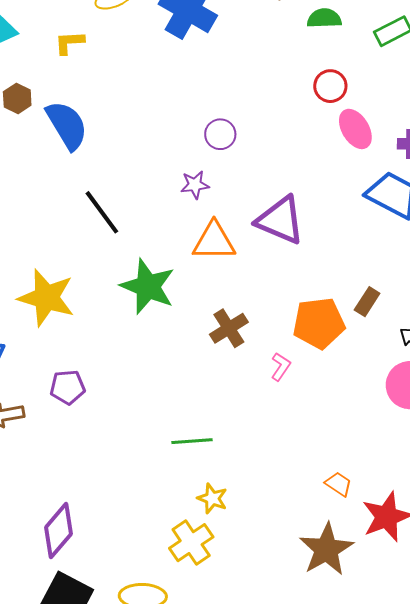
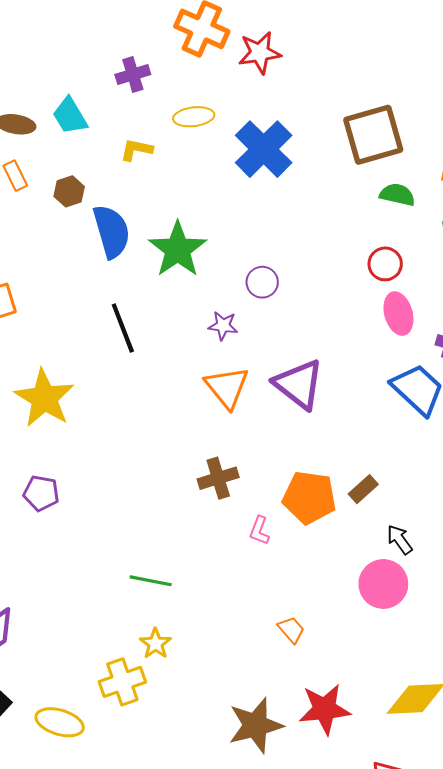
orange triangle: (214, 241) -> (227, 387), turned 36
green star: (148, 286) -> (178, 249), moved
pink L-shape: (281, 367) -> (259, 531), turned 152
orange trapezoid: (338, 484) -> (291, 630), moved

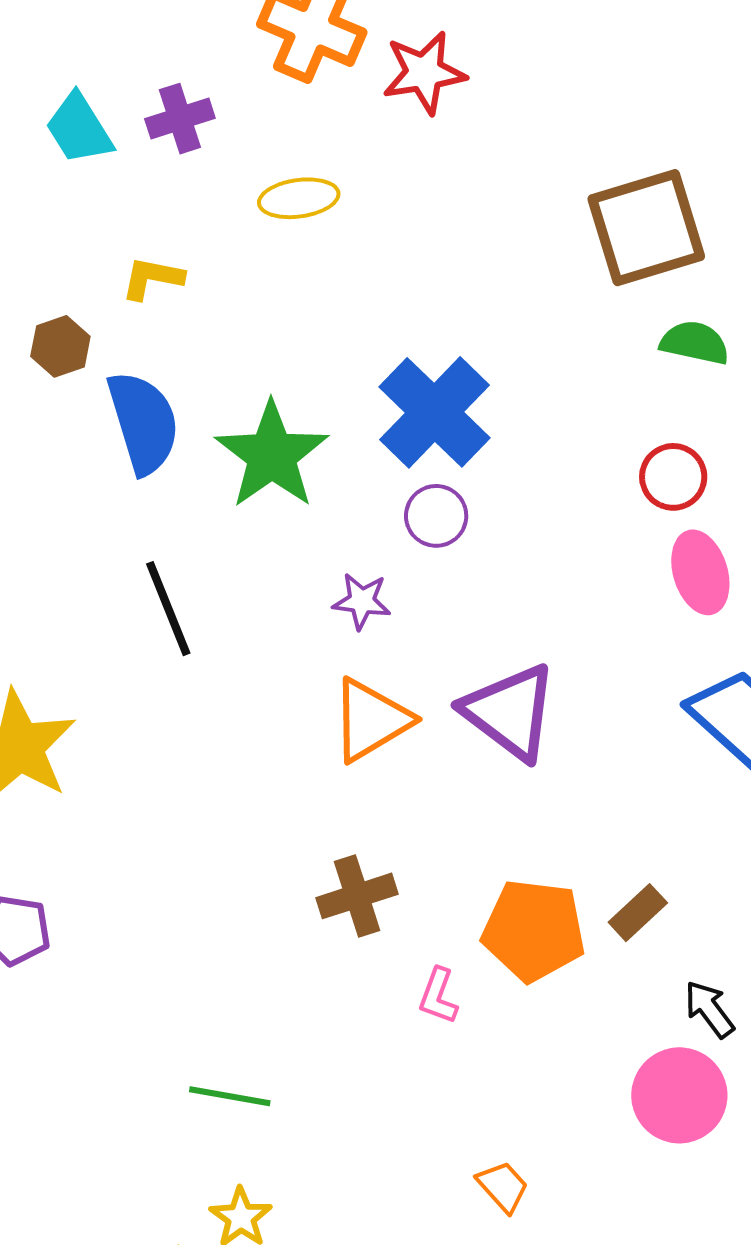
cyan trapezoid: (70, 116) -> (79, 129), moved
blue cross: (264, 149) -> (434, 412), moved
yellow L-shape: (136, 150) -> (152, 278), moved
orange triangle: (227, 387) -> (371, 720), turned 39

